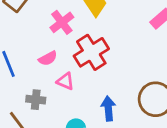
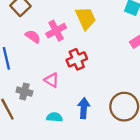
red cross: (91, 52) -> (77, 59), size x0.7
pink semicircle: (48, 58) -> (33, 36), moved, turned -126

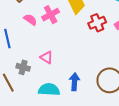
red cross: (77, 59) -> (97, 23), moved
cyan semicircle: (54, 117) -> (49, 90), size x1.5

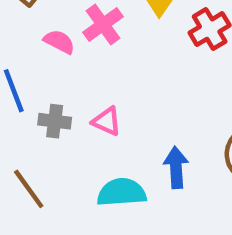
gray cross: (23, 67) -> (55, 121), moved

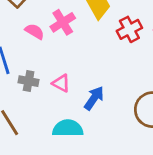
blue arrow: (176, 167) -> (94, 98), moved, turned 35

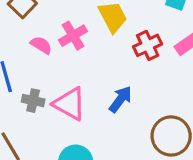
pink triangle: (61, 83) -> (70, 104), size x1.6
blue arrow: (94, 98) -> (120, 99), moved

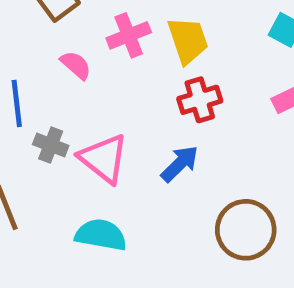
pink cross: (73, 36) -> (129, 35), moved
red cross: (148, 45) -> (200, 100), moved

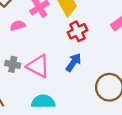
pink semicircle: (76, 65) -> (18, 26), turned -48

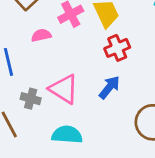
gray cross: (13, 64) -> (31, 99), moved

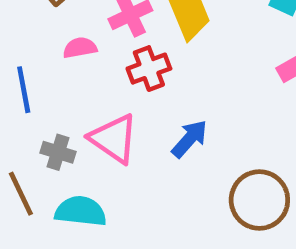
red cross: (117, 48) -> (149, 69), moved
cyan semicircle: (67, 135) -> (81, 211), moved

